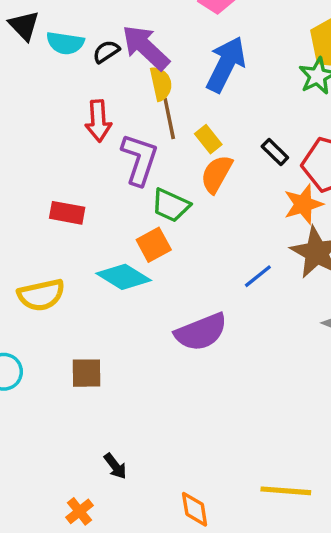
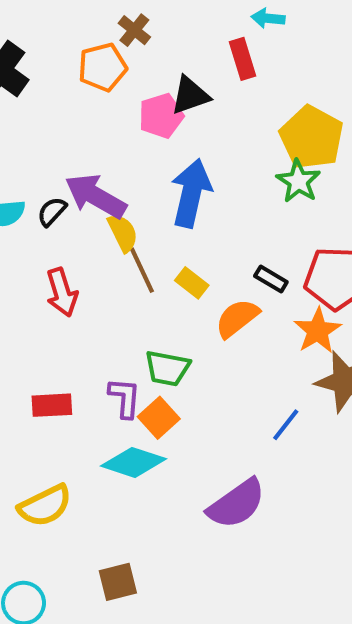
purple L-shape: (140, 159) -> (125, 398), moved, size x0.7
orange semicircle: (217, 174) -> (237, 318), moved, turned 36

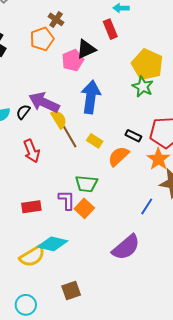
cyan diamond: (134, 462) -> (52, 244), moved

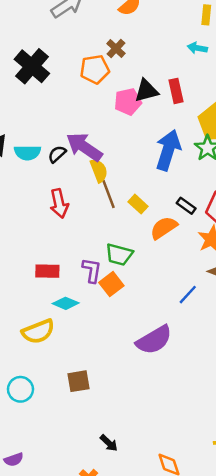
red rectangle: (110, 29) -> (176, 91), moved
blue arrow: (91, 97) -> (168, 150), moved
cyan diamond: (52, 244) -> (66, 303), moved, size x0.7

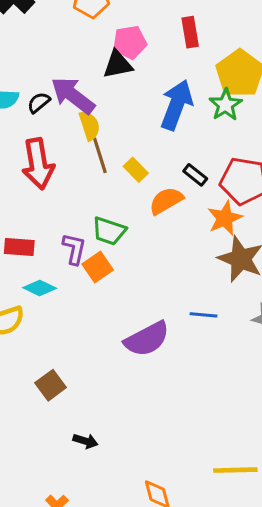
black triangle: (146, 91) -> (118, 64), moved
red arrow: (59, 203) -> (38, 164), size x1.4
blue line: (188, 295) -> (204, 315), moved, turned 50
brown square: (79, 381) -> (51, 385), turned -30
black arrow: (109, 443) -> (85, 441), moved, turned -30

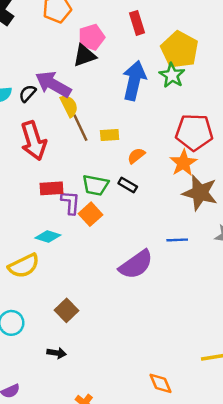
yellow rectangle: (136, 170) -> (110, 135), turned -42
black rectangle: (195, 175) -> (128, 185), moved
orange semicircle: (166, 201) -> (136, 156), size x0.7
red rectangle: (19, 247) -> (51, 188), moved
black arrow: (85, 441) -> (57, 353), moved

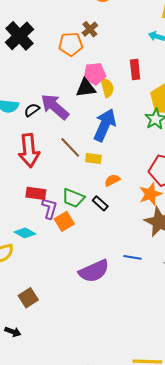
blue arrow: (134, 81) -> (105, 125), moved
yellow semicircle: (69, 106) -> (107, 88), moved
brown line: (80, 128) -> (70, 147), turned -30

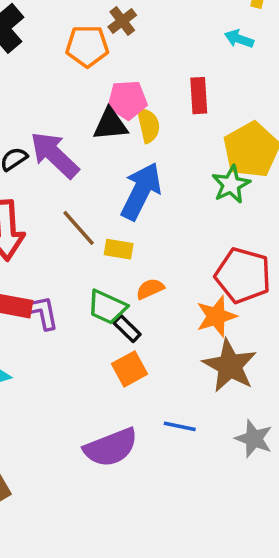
green trapezoid: (73, 198) -> (107, 307), moved
purple L-shape: (49, 208) -> (43, 313), moved, turned -30
orange square: (64, 221) -> (129, 369), moved

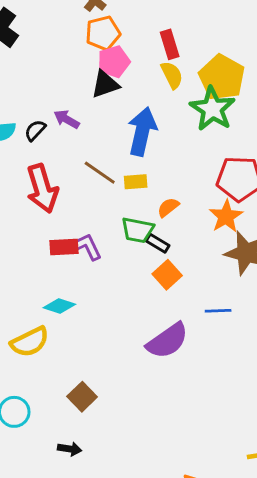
orange pentagon: (87, 46) -> (103, 33), moved
yellow semicircle: (148, 125) -> (172, 75), moved
purple arrow: (55, 155) -> (67, 119), size x0.6
green star: (231, 184) -> (212, 109), size x1.4

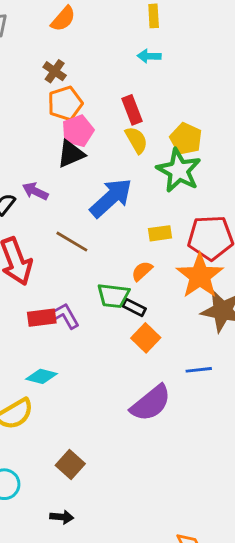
yellow pentagon: (222, 77) -> (186, 139), size x0.7
blue arrow: (142, 131) -> (111, 198), turned 39
yellow rectangle: (136, 182) -> (160, 233), moved
orange star: (226, 216) -> (200, 276), size x1.4

